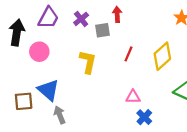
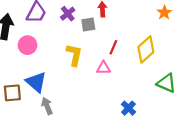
pink triangle: (133, 97) -> (104, 68), moved

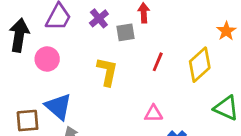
orange star: (164, 13) -> (226, 31), moved
pink triangle: (104, 68) -> (154, 114), moved

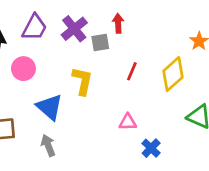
purple cross: (99, 18) -> (74, 29), size x1.4
blue triangle: (58, 107) -> (50, 107), moved

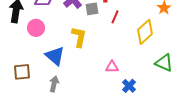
red line: (132, 71) -> (115, 17), moved
gray arrow: (48, 145) -> (54, 84), turned 35

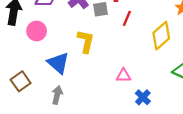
brown square: (22, 72) -> (21, 81), turned -30

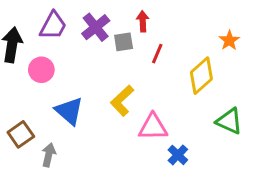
yellow L-shape: (86, 41) -> (122, 101), moved, turned -145
pink triangle: (123, 76) -> (153, 127), size x1.5
gray arrow: (57, 95) -> (49, 155), moved

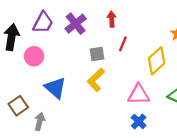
gray square: (124, 42) -> (97, 54), moved
pink triangle: (153, 127) -> (139, 94), moved

